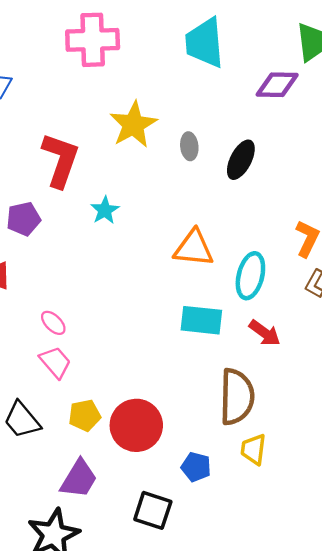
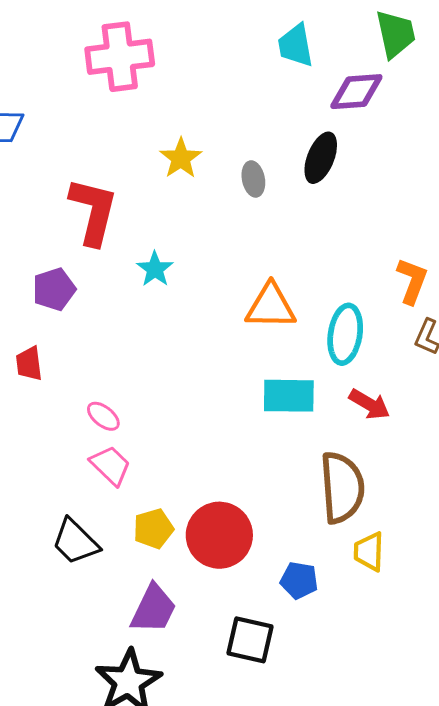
cyan trapezoid: (205, 43) -> (295, 45), moved, size x0.7
yellow star: (133, 125) -> (181, 158), size x0.7
black ellipse: (241, 160) -> (321, 158), moved

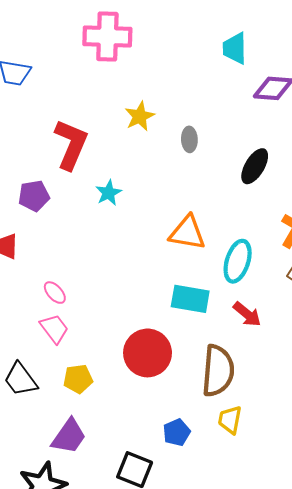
black ellipse: (321, 158) -> (255, 166), moved
red circle: (219, 535) -> (148, 353), moved
blue pentagon: (299, 580) -> (177, 432), turned 30

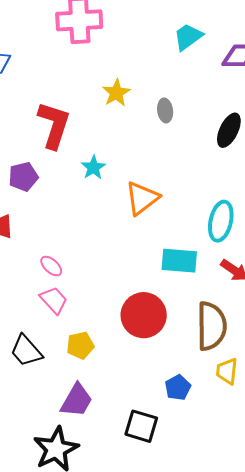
cyan trapezoid: (235, 48) -> (188, 37), moved, turned 60
orange triangle: (187, 233) -> (142, 198), moved, turned -42

